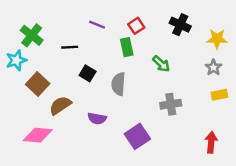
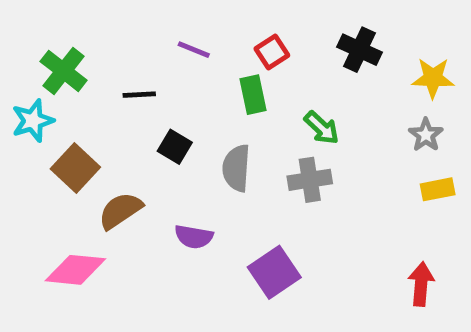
gray cross: (171, 104) -> (310, 180), moved

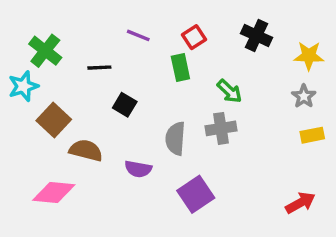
gray semicircle: (236, 168) -> (175, 139), moved
brown semicircle: (120, 211) -> (86, 150), turned 48
red arrow: (421, 284) -> (300, 203), turned 56

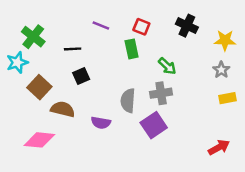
red square: (194, 37) -> (141, 27), turned -35
black square: (125, 105) -> (81, 76), moved, turned 35
purple square: (196, 194) -> (154, 125), moved

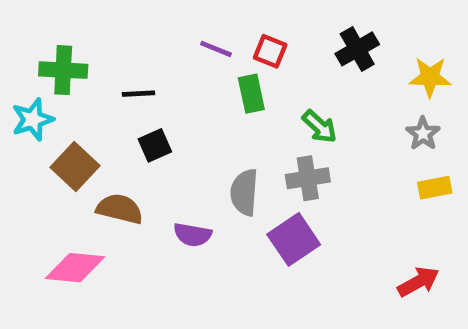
purple line: (101, 26) -> (216, 49), moved
black cross: (187, 26) -> (357, 49), turned 35
green cross: (33, 37) -> (63, 70), turned -35

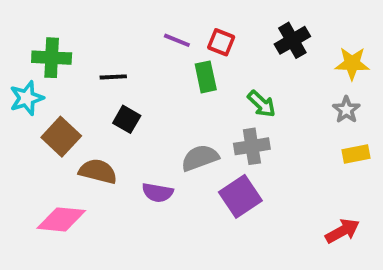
black square: (155, 145) -> (127, 119), turned -36
gray semicircle: (244, 192) -> (200, 158), turned 66

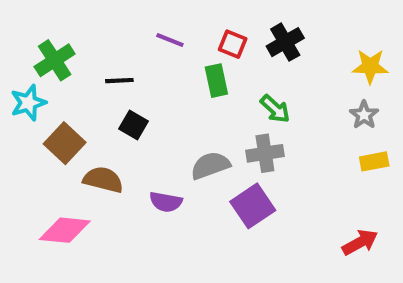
purple line: (177, 40) -> (170, 40), moved
black cross: (292, 40) -> (285, 42), moved
green cross: (52, 58) -> (55, 60), turned -36

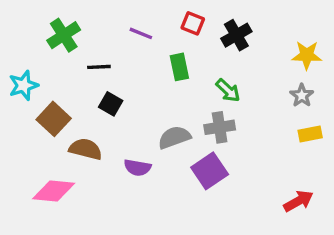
red square: (233, 44) -> (193, 23), moved
green cross: (55, 60) -> (64, 35), moved

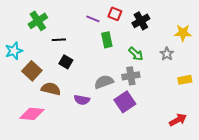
purple line: (141, 33) -> (93, 19), moved
gray star: (302, 95) -> (167, 54), moved

